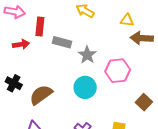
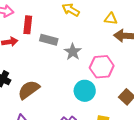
cyan circle: (85, 87) -> (85, 91), moved

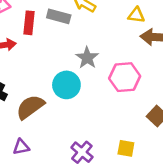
gray rectangle: (49, 40) -> (59, 16), moved
cyan circle: (85, 91) -> (66, 85), moved

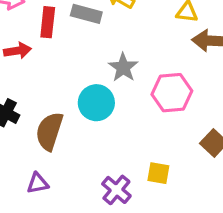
brown semicircle: (30, 107) -> (49, 131), turned -36
yellow square: (126, 148) -> (158, 173), moved

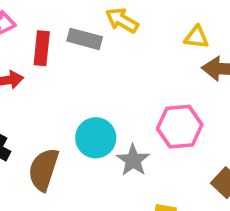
gray star: (123, 67) -> (133, 160), moved

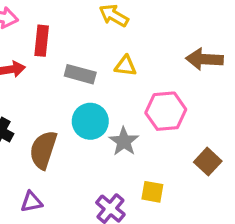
yellow triangle: (196, 37) -> (126, 66), moved
gray rectangle: (85, 39) -> (80, 74), moved

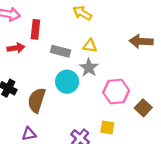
pink hexagon: (166, 111) -> (116, 91), moved
gray star: (124, 141) -> (89, 68), moved

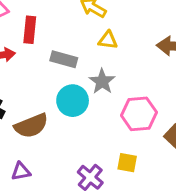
yellow triangle: (90, 46) -> (108, 40), moved
brown semicircle: (37, 100) -> (31, 126), turned -130

